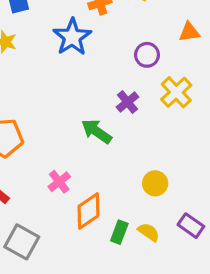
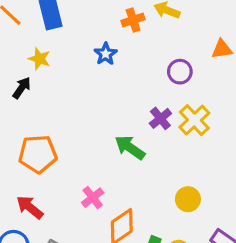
blue star: (72, 37) -> (106, 54), size x0.6
yellow cross: (176, 92) -> (194, 120), moved

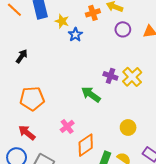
yellow star: (39, 59) -> (62, 21), moved
purple circle: (180, 72) -> (123, 29), moved
purple cross: (160, 118) -> (110, 76), turned -32

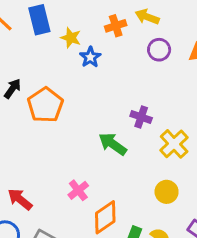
yellow cross: (132, 77) -> (174, 144), moved
orange pentagon: (32, 99) -> (45, 105), moved, turned -30

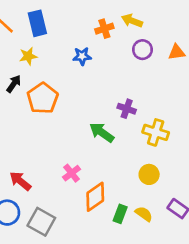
yellow star: (71, 38) -> (28, 56), moved, turned -30
blue star: (90, 57) -> (82, 56), turned 30
yellow cross: (174, 144) -> (156, 132), turned -30

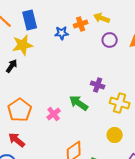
yellow star: (28, 56) -> (23, 45), size x1.5
blue star: (82, 56) -> (62, 33), moved
orange pentagon: (43, 98) -> (20, 110), moved
pink cross: (72, 173) -> (54, 114), moved

